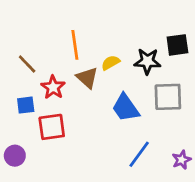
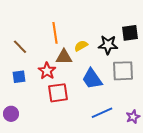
brown triangle: (87, 78) -> (64, 57), turned -42
red star: (53, 87) -> (47, 71), moved
red square: (52, 127) -> (58, 93), moved
blue line: (139, 154) -> (102, 113), turned 30

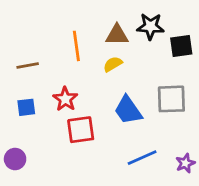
black star: (108, 45) -> (150, 26), moved
brown line: (20, 47) -> (28, 65), turned -56
brown triangle: (64, 57) -> (117, 35), moved

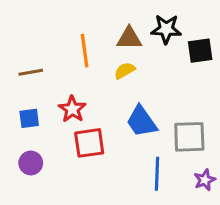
gray square: (171, 99) -> (189, 137), moved
blue line: (142, 158) -> (157, 174), turned -64
purple circle: (15, 159) -> (31, 163), moved

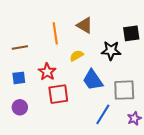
black star: (166, 29) -> (111, 51), moved
brown triangle: (129, 38) -> (85, 25), turned 30
yellow semicircle: (125, 71) -> (77, 56), moved
blue line: (157, 174) -> (103, 114), turned 30

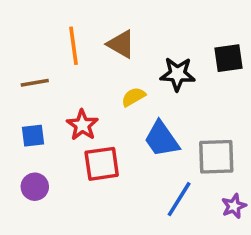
brown triangle: (85, 25) -> (121, 44), moved
orange line: (55, 33) -> (74, 46), moved
black star: (111, 51) -> (177, 74), moved

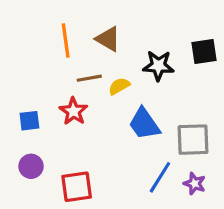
brown line: (35, 83) -> (89, 78), moved
red square: (102, 164) -> (77, 187), moved
purple star: (234, 206) -> (195, 184), moved, turned -30

